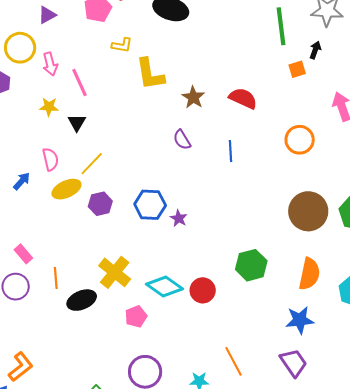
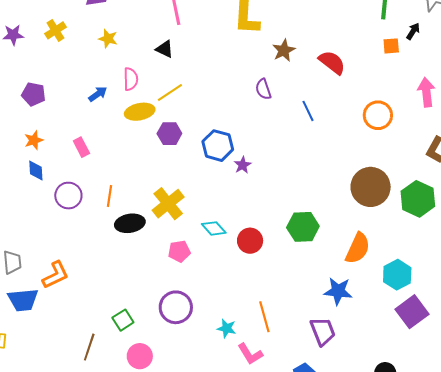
yellow star: (49, 107) -> (108, 39), moved
black triangle: (77, 123) -> (165, 49), turned -48
blue line: (230, 151) -> (308, 111), turned -35
pink rectangle: (23, 254) -> (81, 147), moved
cyan diamond: (165, 286) -> (214, 228), size x0.7

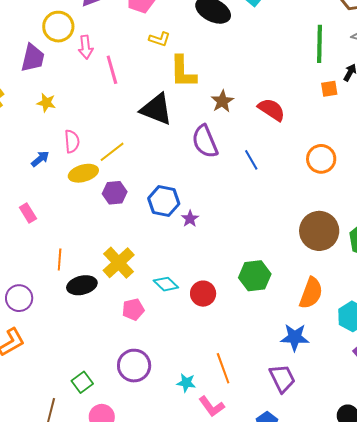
black triangle: (165, 49) -> (156, 109), moved, size x1.8
purple semicircle: (263, 89) -> (205, 141), size x1.6
purple circle: (68, 196) -> (19, 298), moved

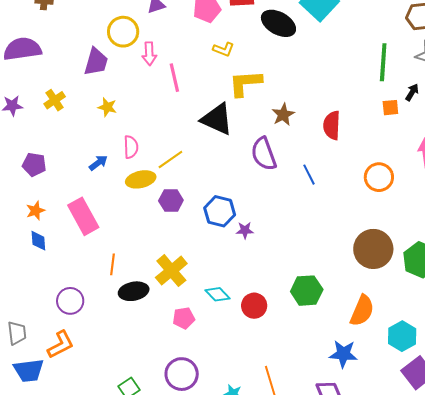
yellow L-shape: (183, 72) -> (245, 83), turned 84
red semicircle: (271, 110) -> (332, 125), turned -124
pink rectangle: (28, 213) -> (83, 216), size x1.8
purple star: (190, 219) -> (245, 230), turned 30

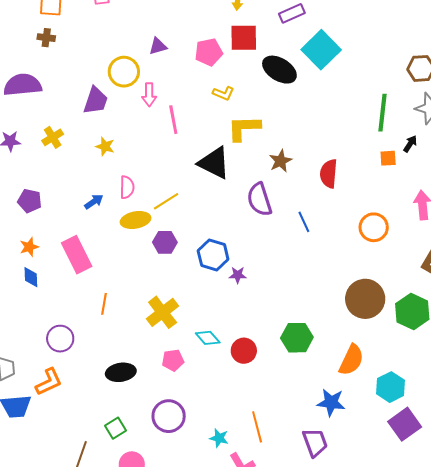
black ellipse: (134, 291) -> (121, 372), moved

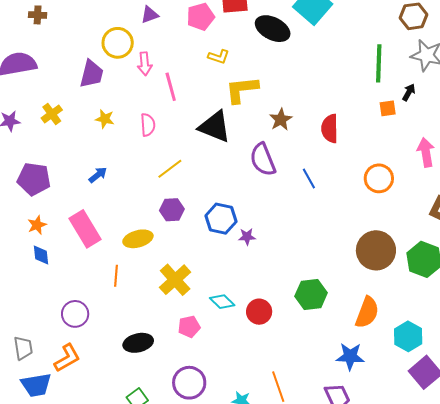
pink semicircle: (127, 187) -> (148, 125), moved
purple pentagon: (30, 201) -> (34, 179), size x1.4
yellow ellipse: (136, 220) -> (138, 239), moved

